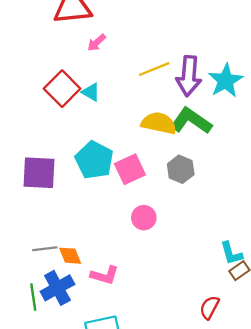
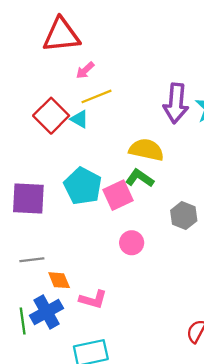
yellow line: (154, 69) -> (96, 96), moved
green L-shape: (191, 121) -> (140, 178), moved, size x0.7
gray hexagon: (181, 169) -> (184, 216), moved
gray line: (45, 249) -> (32, 260), moved

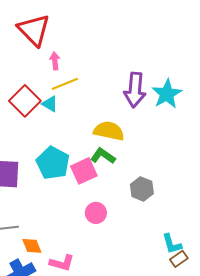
red triangle: (61, 35) -> (34, 30), turned 51
pink arrow: (85, 70) -> (55, 61), turned 126

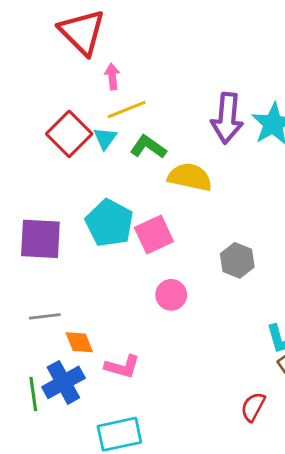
cyan triangle: (50, 104) -> (105, 138), turned 36
green L-shape: (103, 156) -> (148, 147), moved

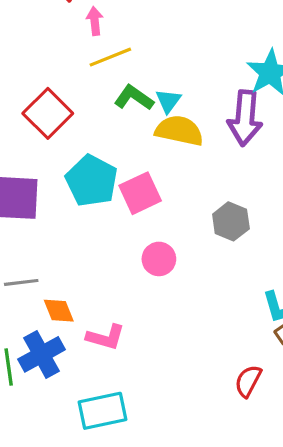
purple arrow: (227, 118) -> (245, 118), moved
red square: (69, 134) -> (48, 113), moved
cyan triangle: (105, 138) -> (168, 101), moved

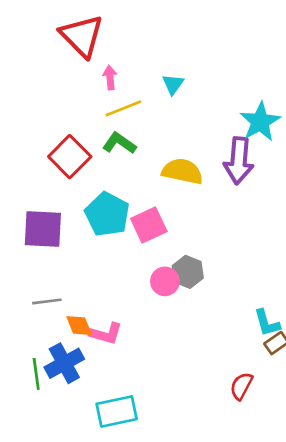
green L-shape: (134, 98) -> (119, 143), moved
cyan triangle: (168, 101) -> (173, 84), moved
gray hexagon: (231, 221) -> (188, 272), moved
pink L-shape: (106, 337) -> (106, 334), moved

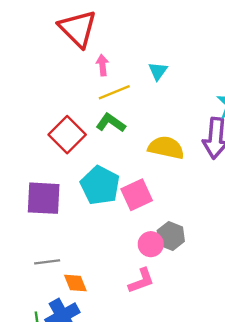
pink L-shape: (106, 334) -> (141, 281), moved, turned -36

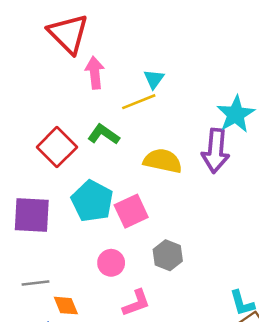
pink arrow: (102, 65) -> (95, 73), size x1.4
yellow line: (114, 92) -> (139, 102), moved
pink circle: (151, 244) -> (111, 263), moved

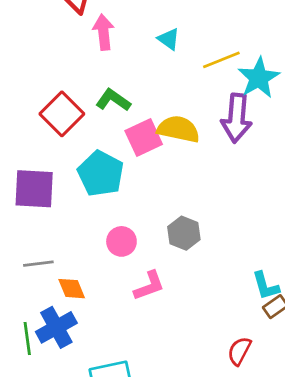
cyan triangle: (154, 79) -> (169, 39), turned -30
yellow line: (139, 102) -> (221, 60), moved
pink square: (131, 211) -> (144, 137), moved

